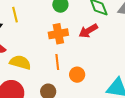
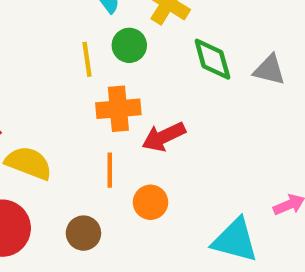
yellow line: (15, 15) -> (87, 59), moved
red arrow: (88, 31) -> (164, 137), moved

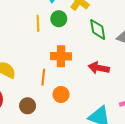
orange cross: (118, 109) -> (61, 56), moved
red arrow: (164, 137) -> (99, 68), moved, turned 30

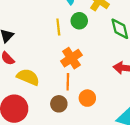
orange cross: (61, 56) -> (71, 58), moved, turned -30
brown circle: (28, 106) -> (59, 104), moved

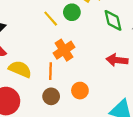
yellow line: (58, 27) -> (51, 19), turned -35
orange line: (68, 82) -> (51, 71), moved

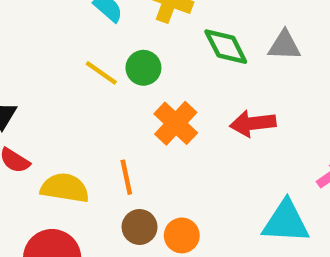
green circle: (72, 12) -> (143, 68), moved
orange cross: (64, 50) -> (176, 123), moved
orange circle: (80, 91) -> (182, 235), moved

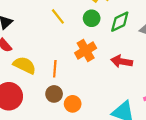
green diamond: (226, 47) -> (120, 22), turned 75
green circle: (143, 68) -> (92, 18), moved

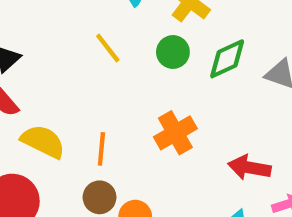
orange cross: (86, 50) -> (175, 133), moved
red arrow: (122, 61) -> (249, 168), moved

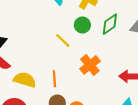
yellow line: (108, 48) -> (63, 40), moved

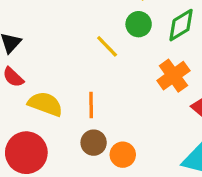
orange cross: (90, 65) -> (173, 76), moved

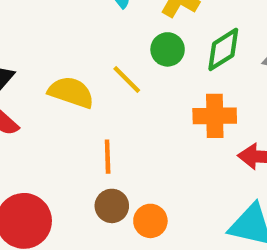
orange cross: (173, 76) -> (215, 116), turned 36
yellow semicircle: (45, 104) -> (71, 92), moved

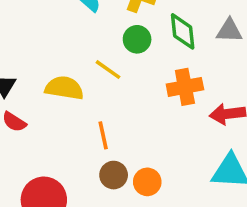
green diamond: (223, 49) -> (183, 31), turned -54

